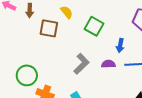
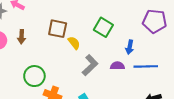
brown arrow: (30, 11) -> (22, 37), moved
yellow semicircle: (67, 12) -> (74, 43), moved

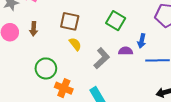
yellow semicircle: (74, 43) -> (75, 44), moved
purple semicircle: (117, 66) -> (126, 51), moved

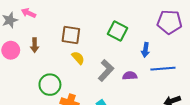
purple semicircle: (126, 51) -> (130, 76), moved

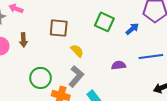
blue arrow: (145, 50) -> (132, 29), moved, turned -136
yellow semicircle: (78, 58) -> (77, 51), moved
gray L-shape: (106, 70) -> (76, 76), moved

